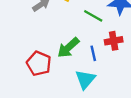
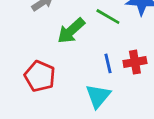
red cross: (114, 41) -> (135, 62), moved
green arrow: (68, 48) -> (71, 31), moved

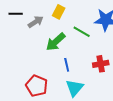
blue line: (108, 63) -> (67, 65), moved
red pentagon: (40, 76) -> (37, 86), moved

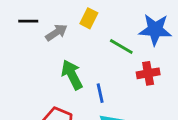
green arrow: (56, 42) -> (72, 75), moved, turned 105
red cross: (101, 64) -> (148, 73), moved

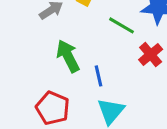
red cross: (148, 73) -> (151, 55), turned -30

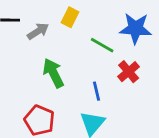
blue line: (99, 76) -> (97, 91), moved

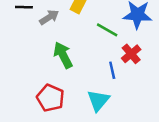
blue line: (97, 91) -> (112, 70), moved

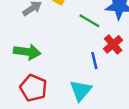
green arrow: (63, 55) -> (27, 52), moved, turned 125

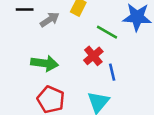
red cross: (113, 44) -> (93, 56), moved

